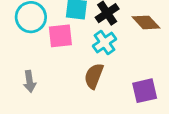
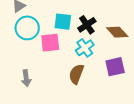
purple square: (145, 91) -> (115, 67), moved

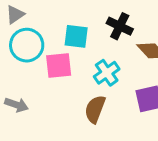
black cross: (87, 25) -> (120, 26), moved, turned -30
gray arrow: (26, 78) -> (16, 105), moved, turned -63

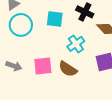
pink square: (59, 65) -> (43, 66), moved
brown semicircle: (95, 109) -> (68, 69), turned -78

